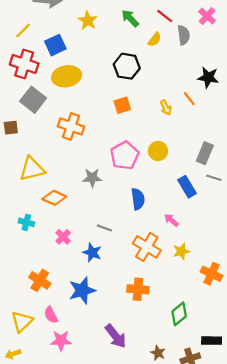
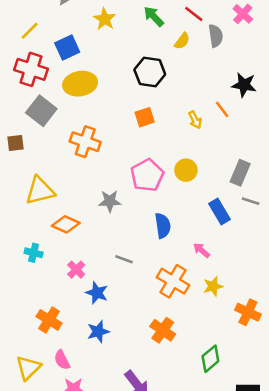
blue star: (92, 252) -> (97, 293), moved
orange cross: (138, 289) -> (163, 330), turned 30
blue star: (82, 290) -> (98, 332), size x0.7

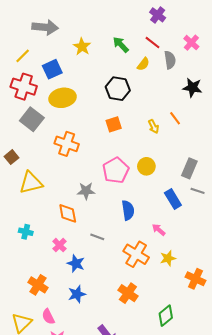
black star: (244, 85) -> (192, 88), moved
brown square: (15, 143) -> (11, 157), moved, turned -32
orange diamond: (66, 224) -> (68, 213), moved, turned 55

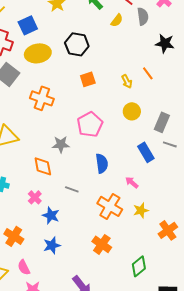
black hexagon: (118, 89) -> (77, 44), moved
yellow circle: (146, 166) -> (132, 111), moved
orange cross: (195, 279) -> (168, 230), turned 30

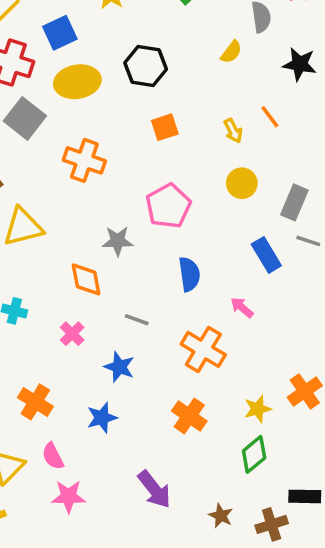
yellow semicircle: (117, 20) -> (231, 52), moved
yellow star: (141, 210) -> (258, 409), moved
blue star: (51, 215) -> (119, 367), moved

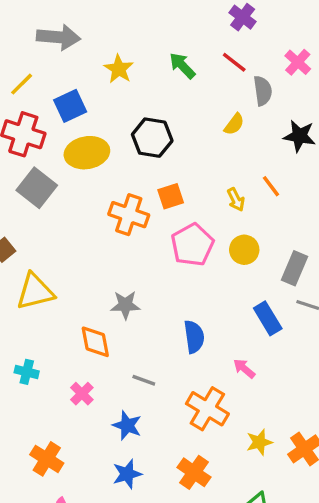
orange cross: (84, 160) -> (129, 215), moved
pink pentagon: (168, 206) -> (192, 245), moved
yellow star: (258, 409) -> (259, 442), moved
blue star: (102, 418) -> (127, 474), moved

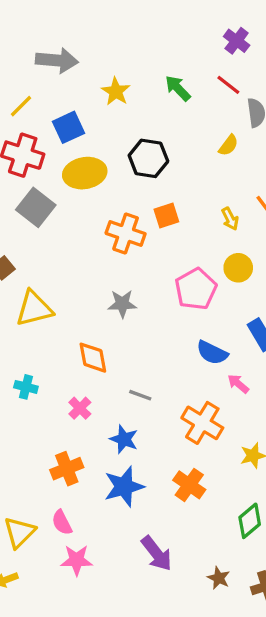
pink pentagon: (192, 245) -> (196, 289), moved
gray star: (125, 305) -> (122, 304), moved
blue semicircle: (194, 337) -> (212, 353), moved, turned 124
orange cross: (47, 459) -> (67, 469), moved, turned 36
blue star: (127, 474) -> (124, 487), size x1.4

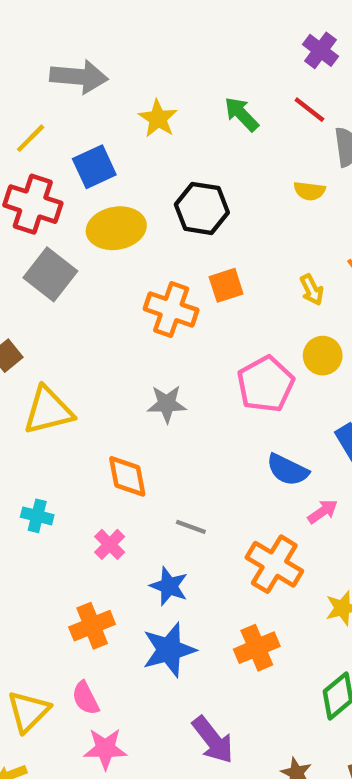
yellow semicircle: (228, 145) -> (309, 191), turned 60
pink arrow: (238, 384) -> (323, 512), turned 105
orange cross: (189, 485) -> (257, 648), turned 32

